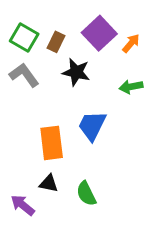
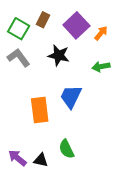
brown rectangle: (56, 42) -> (43, 20), moved
black triangle: (49, 183) -> (41, 160), moved

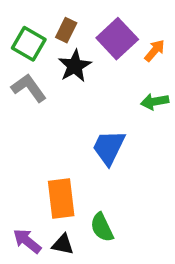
black star: (59, 55) -> (75, 66), moved, turned 30
orange rectangle: (40, 110) -> (61, 198), moved

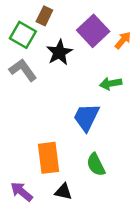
brown rectangle: (66, 30) -> (44, 16), moved
green arrow: (155, 102) -> (111, 84), moved
green semicircle: (102, 227) -> (96, 165), moved
black triangle: (63, 244) -> (63, 192), moved

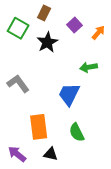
brown rectangle: (44, 16) -> (44, 13), moved
purple square: (93, 31) -> (74, 25), size x0.6
gray L-shape: (23, 70) -> (18, 84), moved

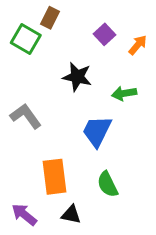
brown rectangle: (44, 13) -> (50, 18), moved
black star: (47, 42) -> (77, 77), moved, turned -30

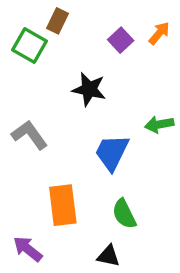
orange arrow: (138, 45) -> (159, 33), moved
green arrow: (124, 93) -> (159, 124), moved
black triangle: (71, 215) -> (108, 256), moved

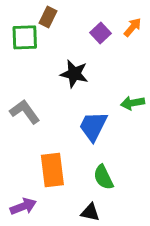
green square: (29, 45) -> (25, 37), turned -32
purple arrow: (28, 249) -> (23, 206), turned 120

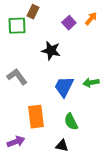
green arrow: (133, 103) -> (91, 83), moved

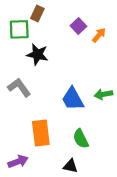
orange arrow: (91, 19) -> (99, 35), moved
black star: (51, 51) -> (37, 54), moved
blue trapezoid: (64, 87) -> (73, 99), turned -55

